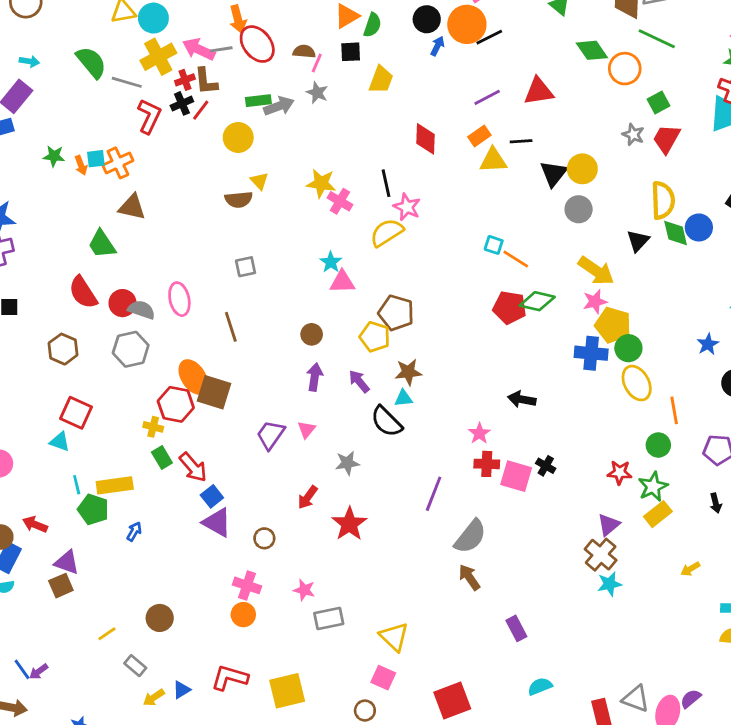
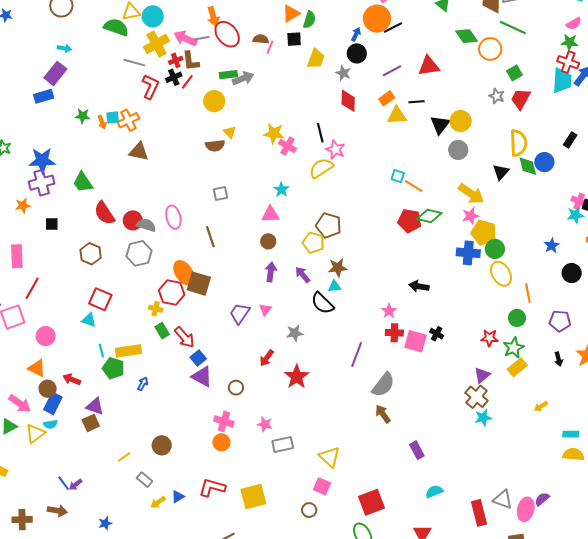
black circle: (427, 19) -> (357, 53), moved
green semicircle: (91, 62) -> (116, 27), moved, turned -30
gray star: (317, 93) -> (343, 73), moved
green trapezoid: (102, 244) -> (83, 182), moved
pink triangle: (342, 282) -> (270, 214), moved

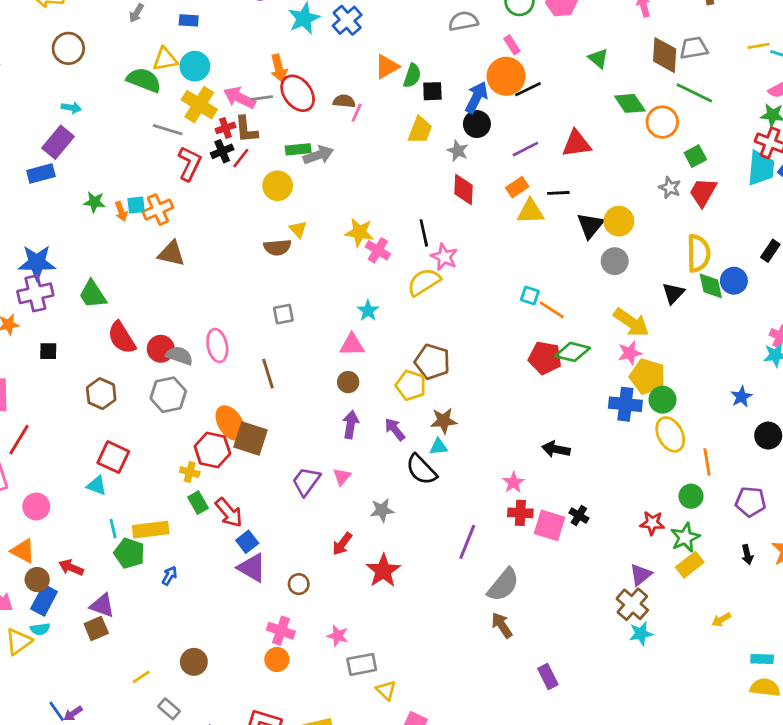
blue arrow: (356, 34) -> (476, 97), size x1.6
black square: (294, 39) -> (432, 91), moved
yellow cross: (156, 44) -> (199, 105), turned -30
yellow triangle: (329, 457) -> (386, 690), moved, size x0.7

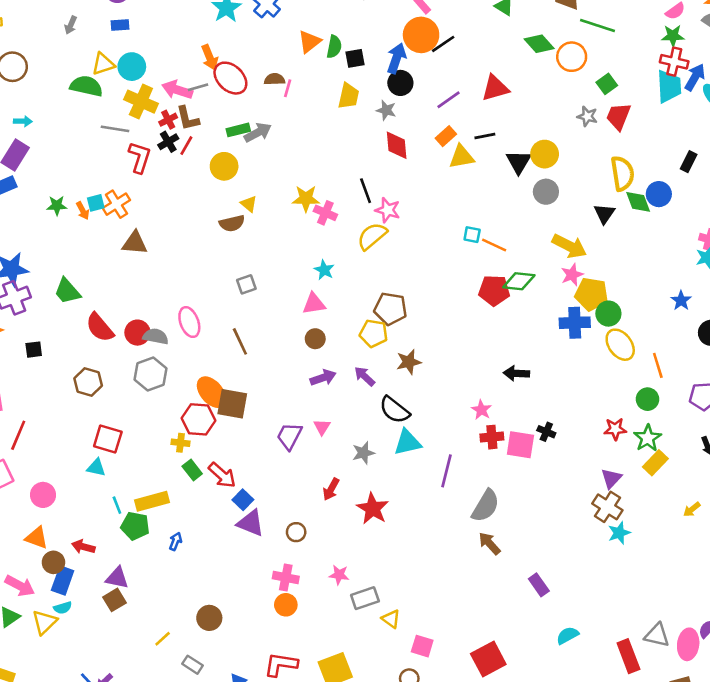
purple arrow: (351, 425) -> (323, 378), turned 70
cyan triangle: (439, 447) -> (408, 442), moved, size x1.6

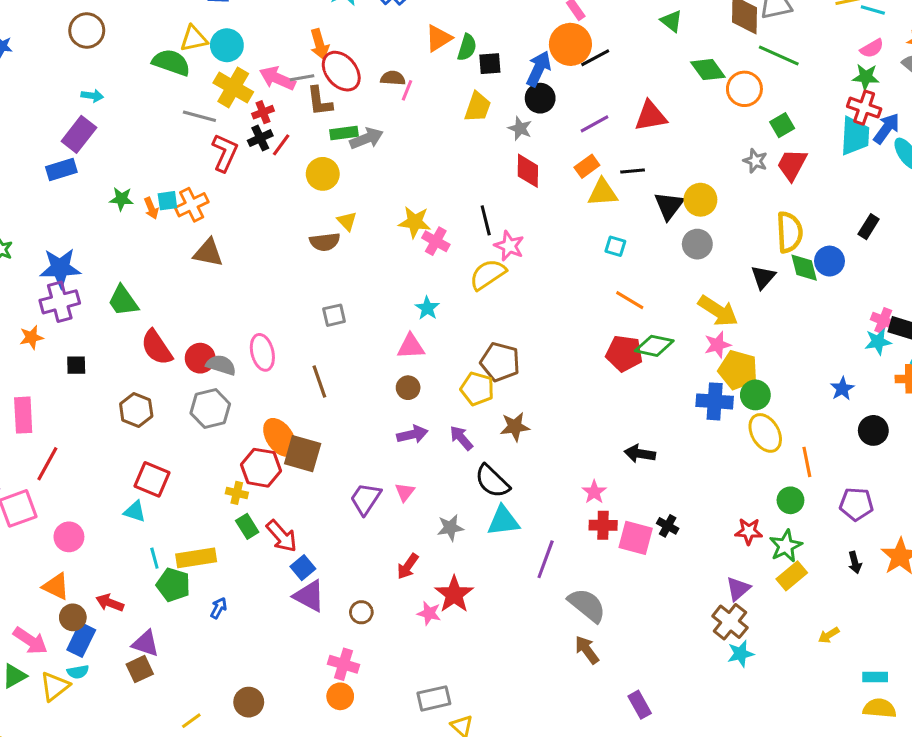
brown L-shape: (188, 118) -> (320, 101), moved
cyan square: (472, 235) -> (615, 246), moved
gray semicircle: (485, 506) -> (587, 605), turned -88
pink star: (339, 575) -> (429, 613), moved

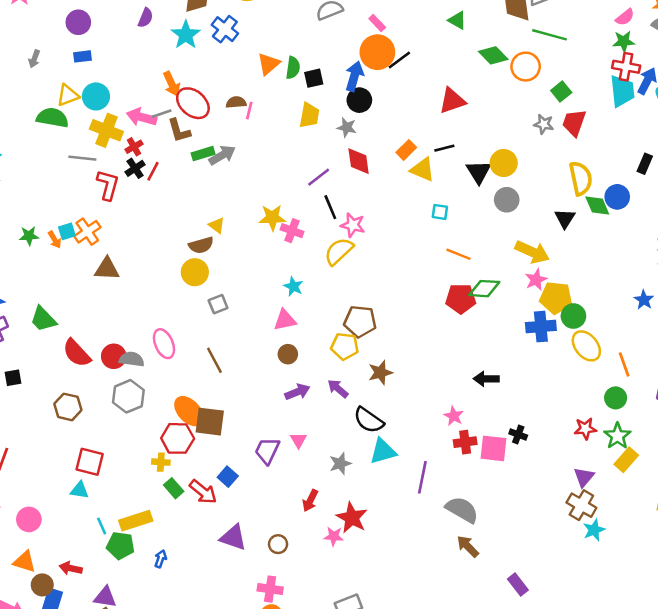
purple line: (594, 124) -> (319, 177), moved
yellow circle: (323, 174) -> (195, 272), moved
yellow triangle: (603, 193) -> (423, 170), turned 36
blue square: (303, 568) -> (228, 477), moved

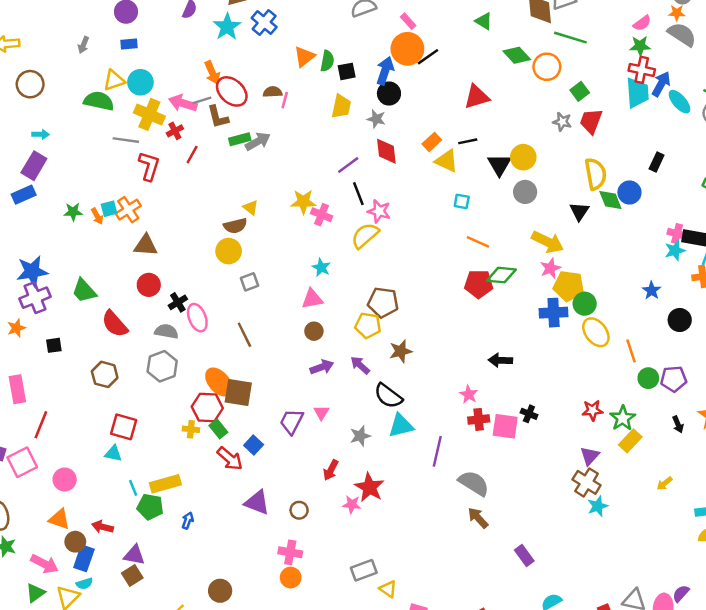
black cross: (135, 168) -> (178, 302), moved
red circle: (114, 356) -> (149, 285), moved
green circle: (616, 398) -> (648, 378), moved
green rectangle: (174, 488) -> (218, 429), moved

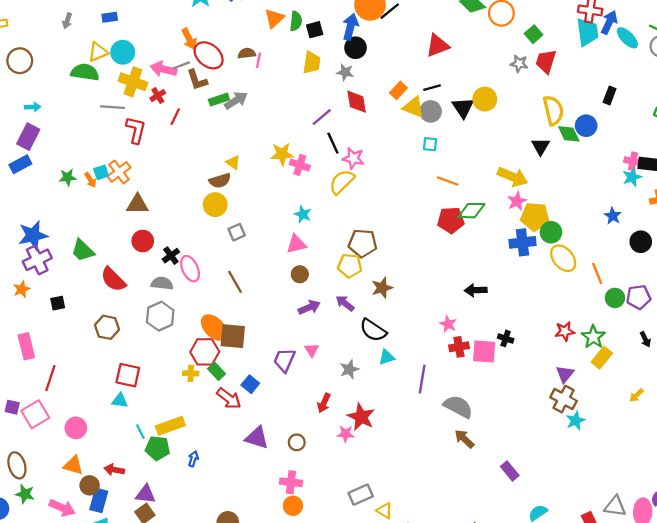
gray circle: (525, 192) -> (431, 111), moved
cyan triangle: (401, 426) -> (387, 357), size x0.7

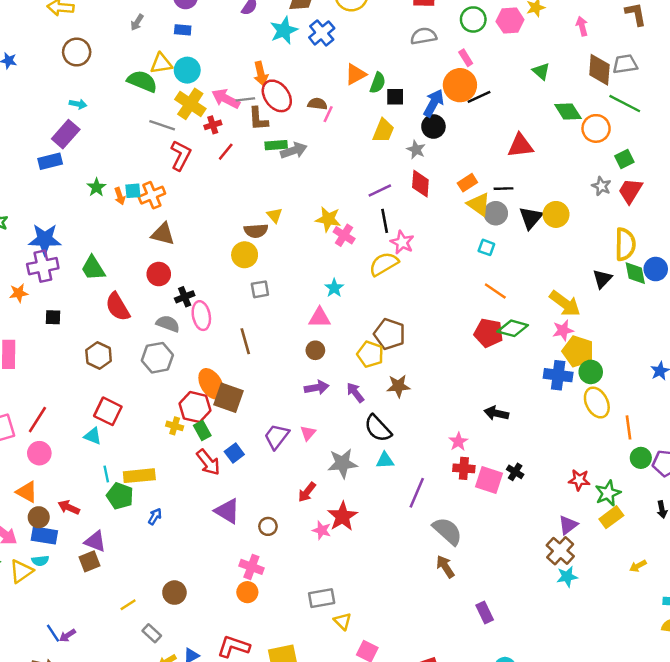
green star: (68, 177) -> (96, 187), turned 30
gray star: (349, 369) -> (342, 463), size x1.4
red line: (50, 378) -> (37, 420), moved
blue rectangle: (99, 500) -> (44, 535), turned 70

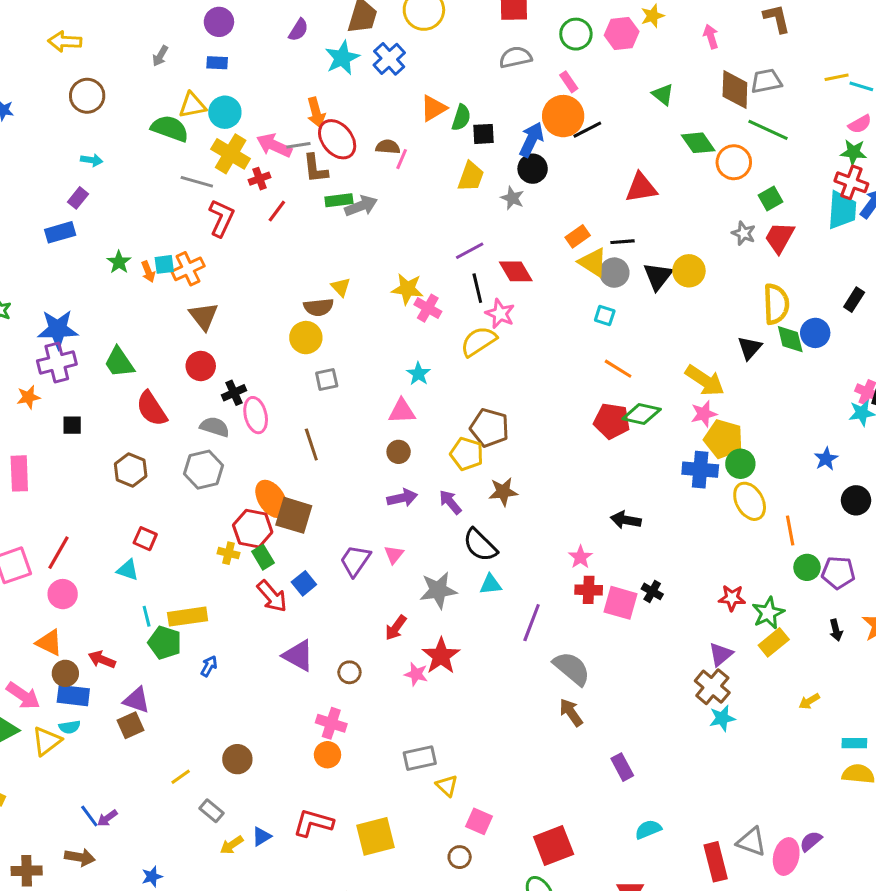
purple rectangle: (66, 134) -> (78, 198), size x0.6
red diamond: (420, 184) -> (516, 271), moved, turned -32
brown triangle: (163, 234) -> (204, 316), turned 40
red square: (108, 411) -> (145, 539), size x0.7

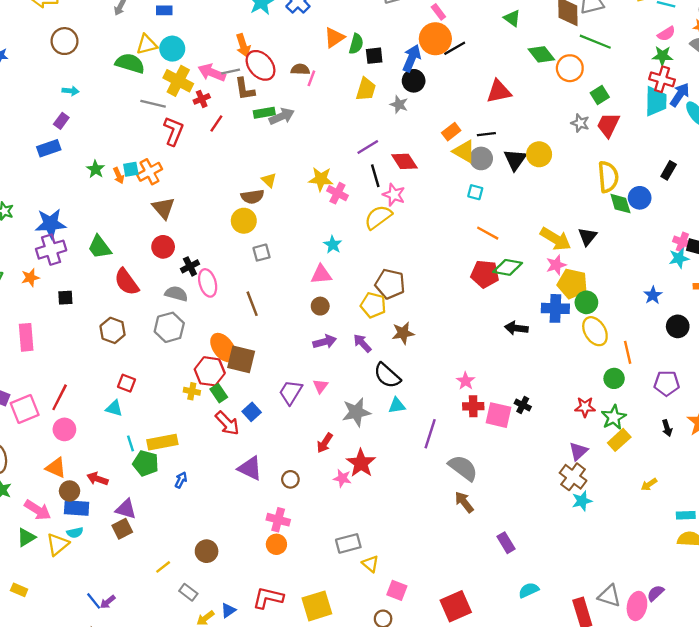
black triangle: (750, 348) -> (587, 237), moved
black arrow: (626, 520) -> (516, 328), moved
green circle: (807, 567) -> (614, 378), moved

